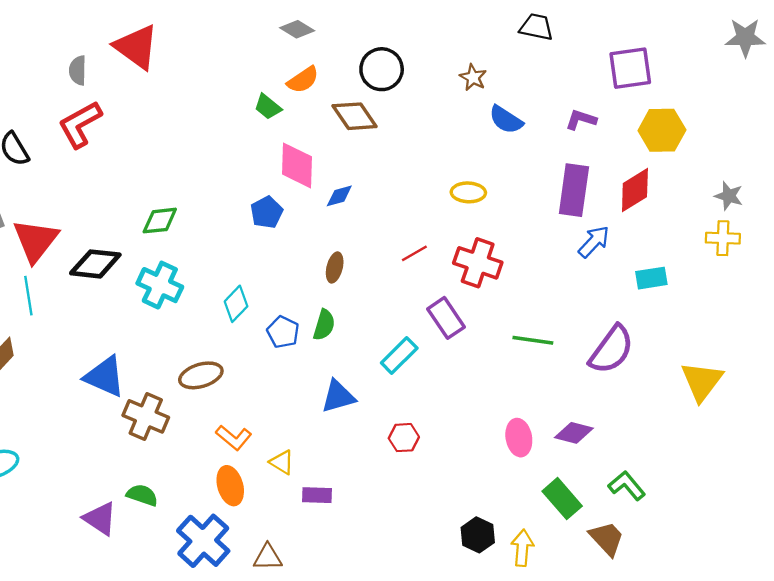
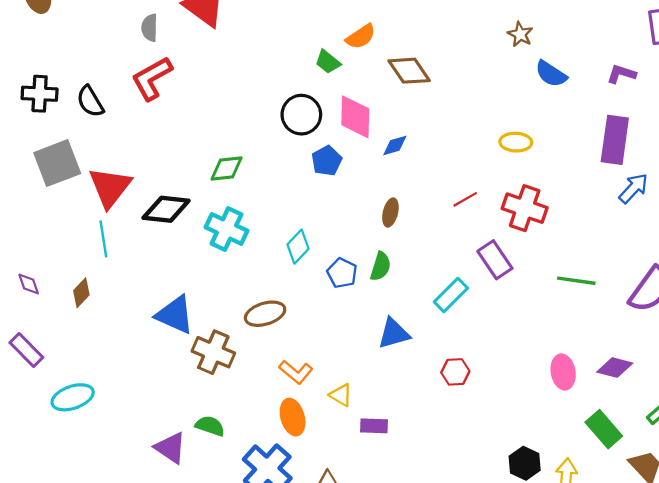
black circle: (382, 69) -> (301, 115), moved

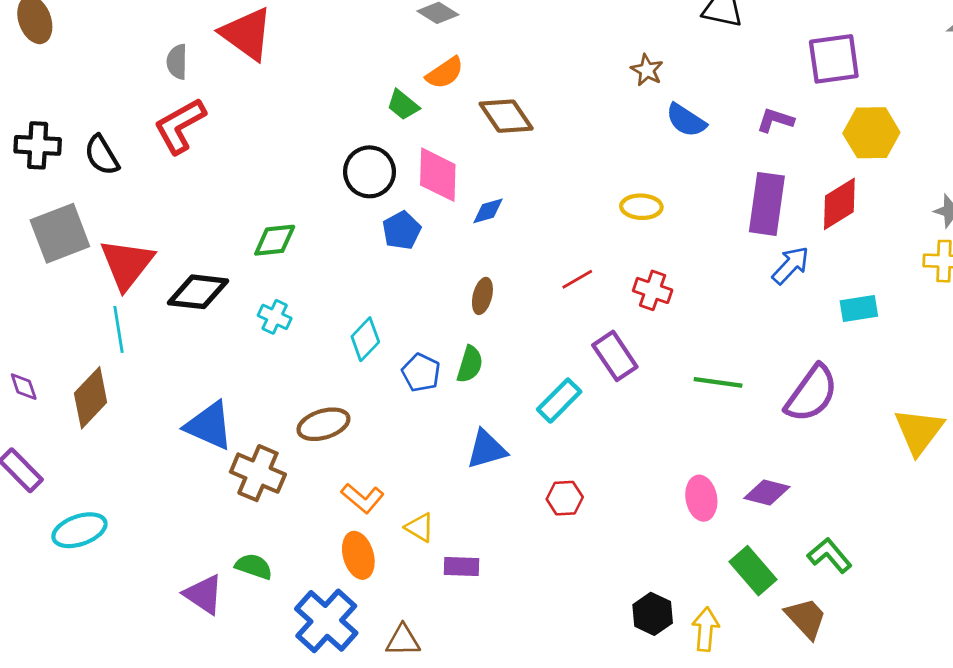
red cross: (525, 208) -> (653, 290), size x0.7
cyan cross: (227, 229) -> (275, 317), size x0.6
brown diamond: (81, 293) -> (91, 398), size x1.6

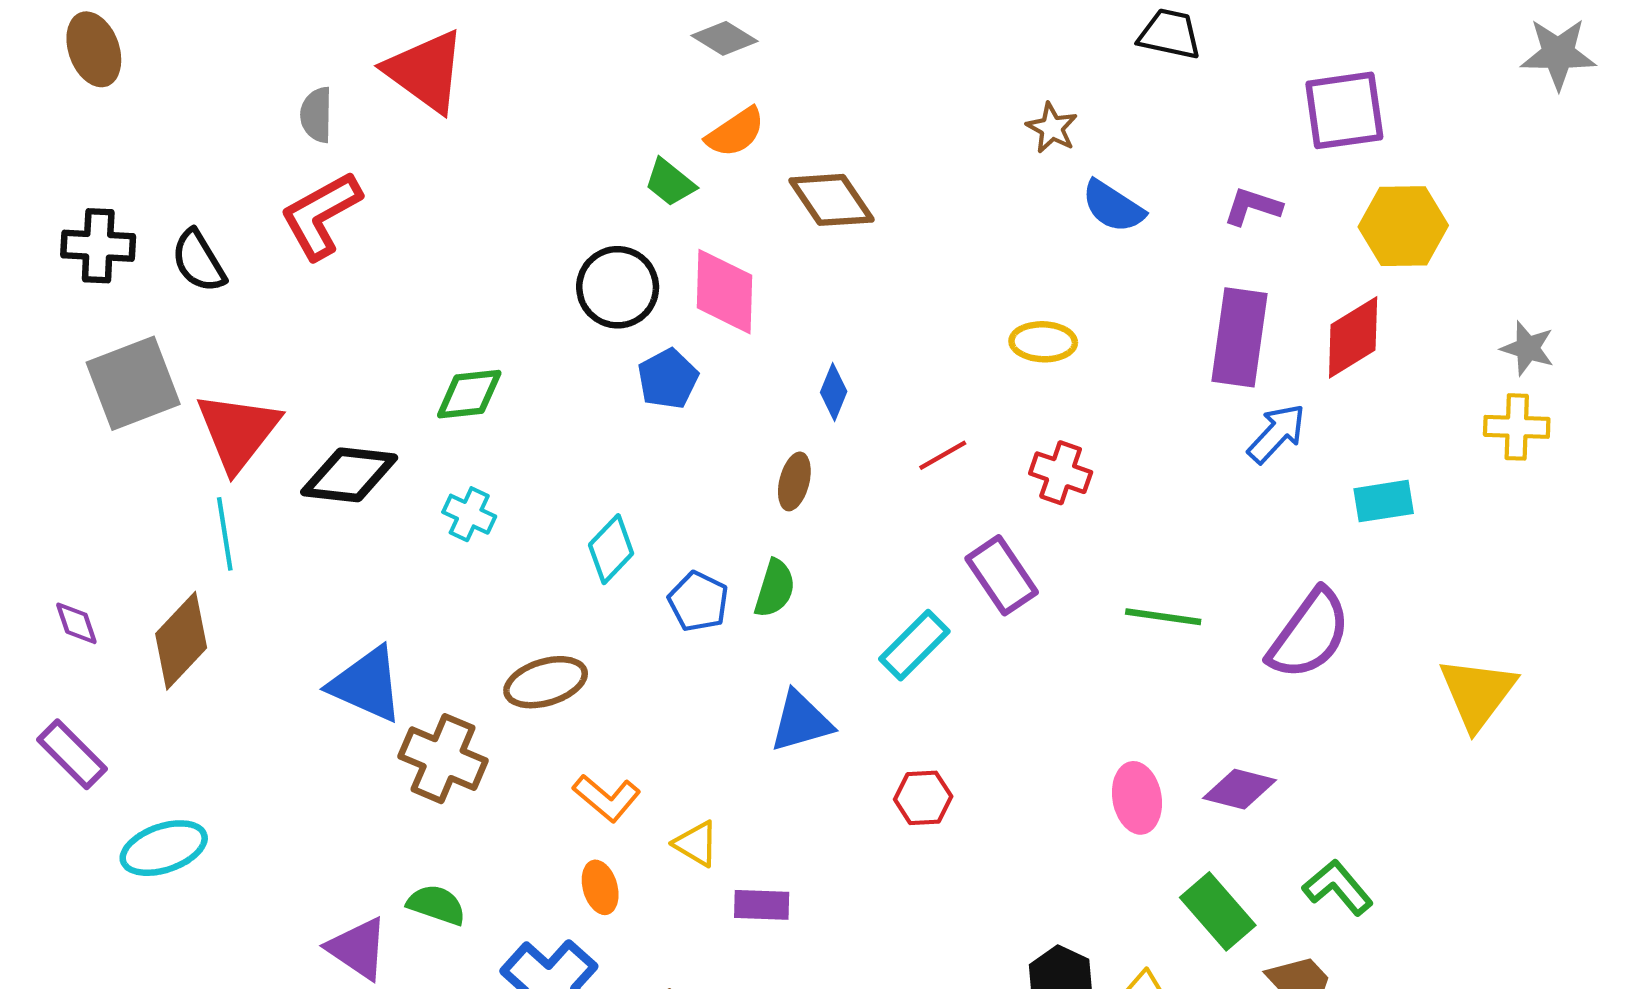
blue diamond: (488, 211) -> (834, 392), moved, turned -52
orange ellipse: (358, 555) -> (600, 887), size x0.7

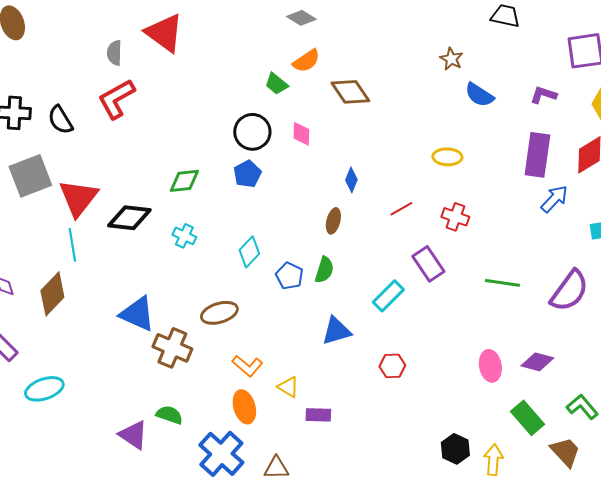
pink diamond: (725, 292) -> (301, 134), size x0.6
blue pentagon: (668, 379) -> (247, 174), moved
orange ellipse: (600, 887) -> (244, 407), size x1.4

